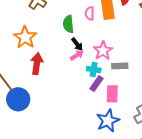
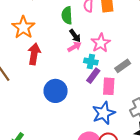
gray rectangle: (120, 66) -> (123, 66), moved, turned -35
blue circle: (18, 99) -> (56, 91), moved

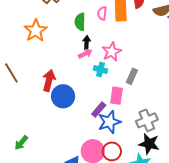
black arrow: (75, 36) -> (87, 43), turned -144
red arrow: (34, 54) -> (49, 80), moved
gray rectangle: (123, 66) -> (132, 76), turned -35
purple rectangle: (93, 76) -> (99, 110), moved

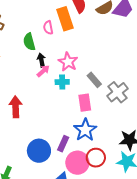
gray rectangle: (132, 76) -> (94, 80), turned -49
blue circle: (63, 96) -> (39, 151), moved
purple rectangle: (99, 110) -> (63, 144), moved
gray cross: (147, 120) -> (118, 92), moved

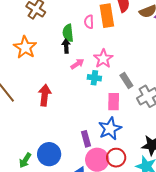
black arrow: (41, 60) -> (66, 46), moved
purple rectangle: (63, 144) -> (86, 139), turned -49
blue circle: (39, 151) -> (49, 154), moved

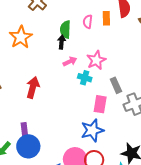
orange rectangle: (107, 16) -> (106, 18), size x0.6
purple rectangle: (86, 139) -> (25, 131), moved

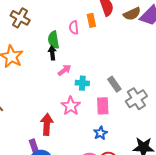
pink star: (96, 60) -> (71, 106), moved
red arrow: (33, 87) -> (47, 124), moved
blue star: (92, 130) -> (100, 133), size x0.6

